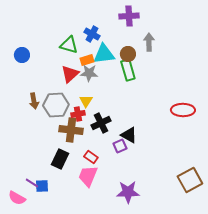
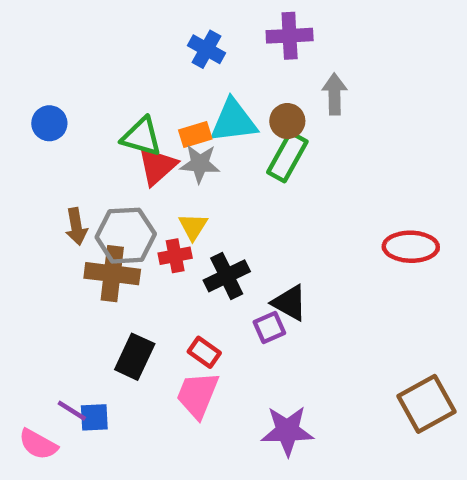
blue cross: (92, 34) -> (207, 49), moved
green triangle: (69, 45) -> (141, 137), moved
green rectangle: (128, 70) -> (287, 157), turned 45
brown cross: (71, 130) -> (112, 274), moved

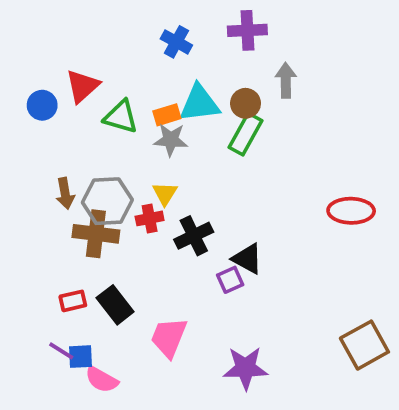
red triangle: (157, 166) -> (82, 86), moved
red rectangle: (204, 352) -> (73, 301), moved, turned -48
black rectangle: (135, 357) -> (115, 305), turned -63
pink semicircle: (38, 444) -> (102, 380), moved

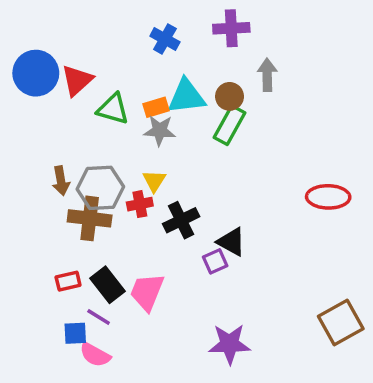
blue circle: (42, 105) -> (36, 73), moved, size x1.6
pink trapezoid: (169, 337) -> (147, 292), moved
purple line: (61, 351) -> (99, 317), moved

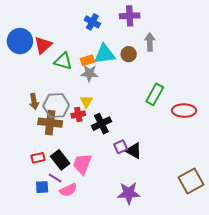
green rectangle: (230, 125) -> (155, 94), moved
black triangle: (231, 242) -> (134, 151), moved
pink semicircle: (95, 355) -> (68, 190), moved, turned -54

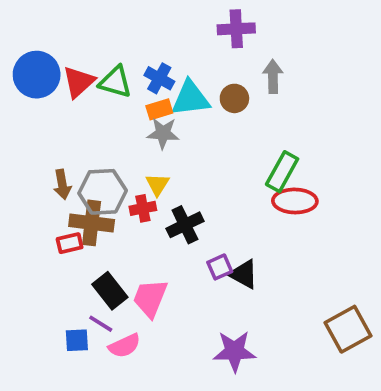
blue cross: (92, 22) -> (159, 78), moved
green triangle: (63, 61) -> (115, 82), moved
red ellipse: (184, 111) -> (295, 201), moved
red rectangle: (38, 158) -> (70, 243), moved

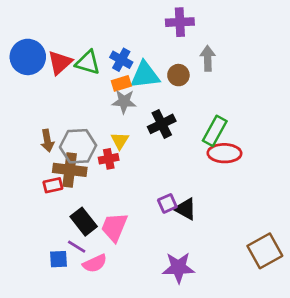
black cross: (185, 225) -> (162, 124), moved

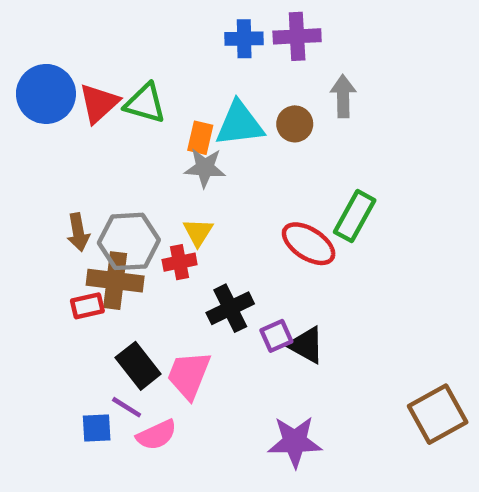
blue cross: (121, 60) -> (244, 39), moved, turned -30
orange rectangle: (121, 83) -> (200, 138), turned -60
black cross: (162, 124) -> (230, 308), moved
red ellipse: (224, 153) -> (309, 244), moved, turned 32

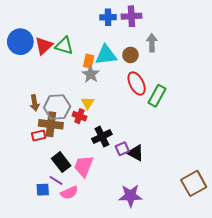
gray star: (205, 168) -> (91, 74), turned 30
red ellipse: (309, 244) -> (137, 84), moved, turned 30
red cross: (180, 262) -> (79, 116), turned 32

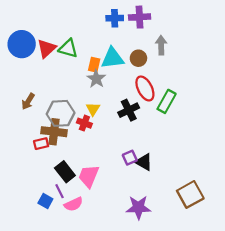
brown arrow: (35, 103) -> (28, 101), moved, turned 42
black cross: (102, 137) -> (129, 110), moved
purple line: (56, 180) -> (59, 191), turned 32
brown square: (194, 183) -> (190, 194), moved
blue square: (43, 190) -> (45, 201), turned 32

